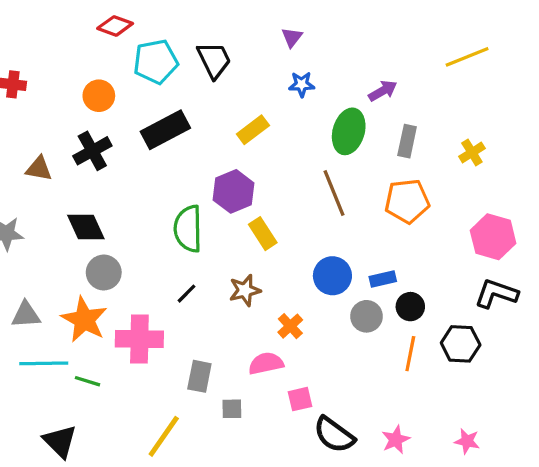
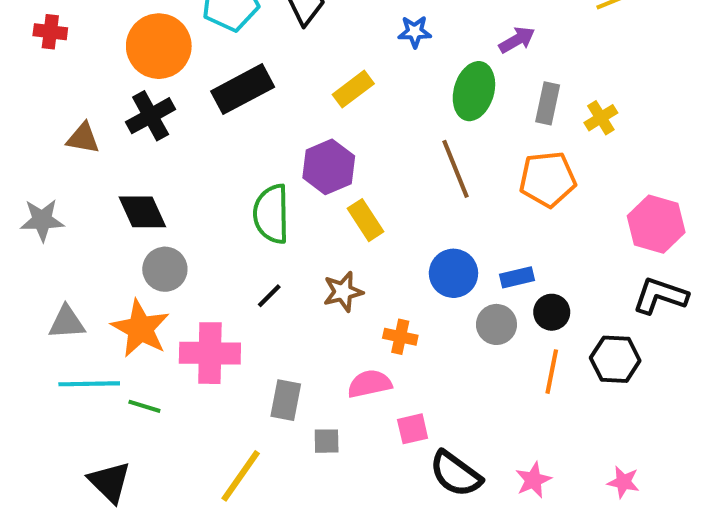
orange circle: (99, 96) -> (159, 46), size x1.6
yellow cross: (472, 152) -> (601, 118), moved
orange cross: (290, 326) -> (400, 337), turned -35

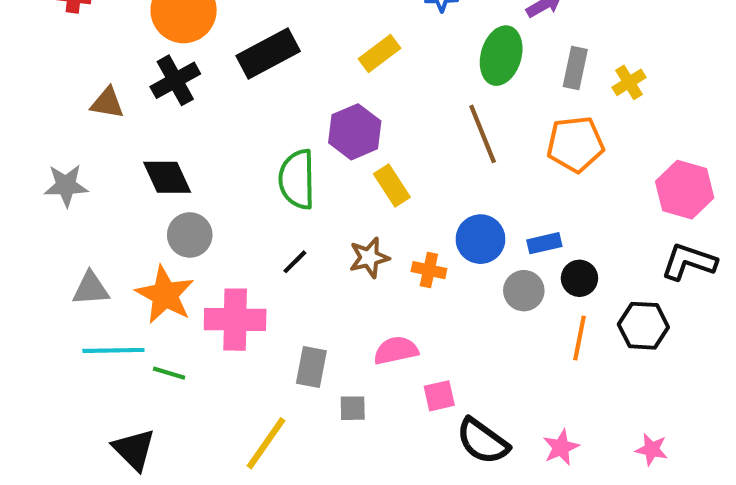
orange cross: (400, 337) -> (429, 270), moved

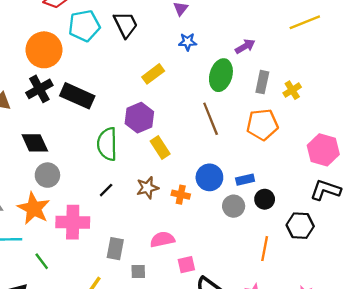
black rectangle: (268, 53) -> (77, 96), moved, turned 52
orange line: (579, 338) -> (265, 249), moved
green line: (169, 373) -> (42, 261), moved, turned 36

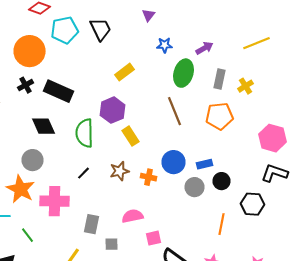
yellow line: (305, 22) -> (256, 43), moved
blue star: (188, 42) -> (164, 45), moved
black cross: (39, 89) -> (26, 85), size x0.7
black diamond: (35, 143) -> (44, 126), moved

